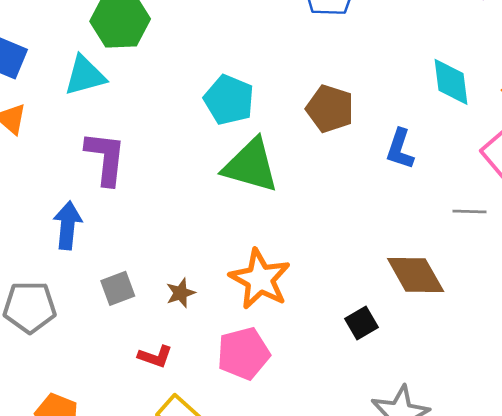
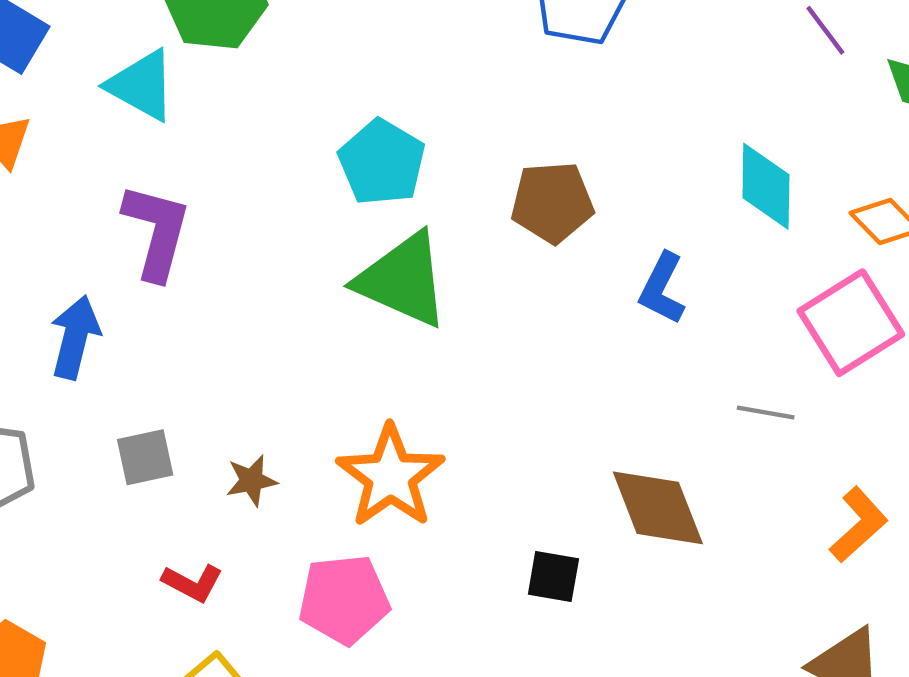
cyan triangle: (85, 76) -> (142, 85), turned 36
brown pentagon: (330, 109) -> (552, 202), turned -30
black square: (362, 323) -> (553, 576), turned 32

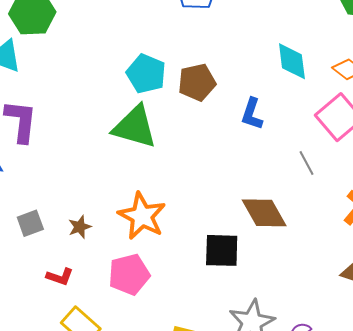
cyan pentagon: (382, 162) -> (146, 74), moved
gray line: (766, 413) -> (306, 163), turned 60
black square: (553, 576) -> (222, 250), size x1.5

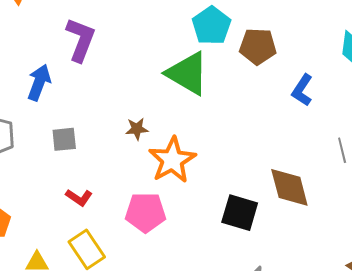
brown star: (80, 227) -> (137, 129), moved

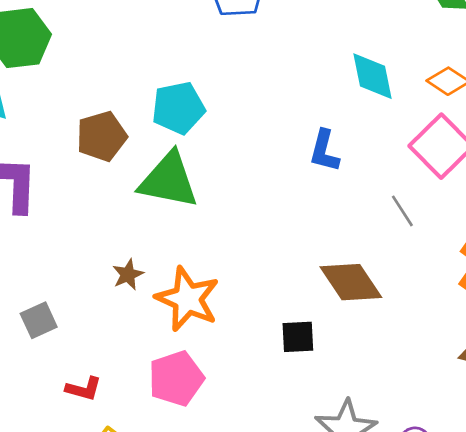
cyan pentagon: (212, 26) -> (178, 108), turned -30
brown pentagon: (258, 46) -> (101, 136), moved
black square: (240, 213) -> (298, 337), size x0.7

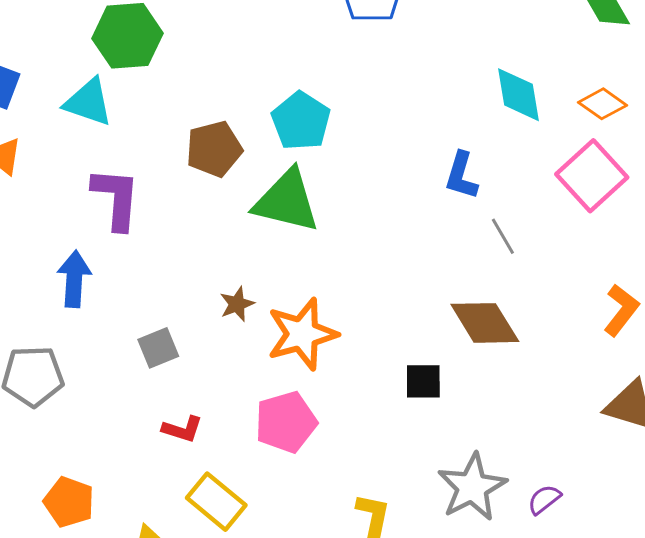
cyan pentagon: (178, 108) -> (301, 121), turned -30
gray line: (402, 211) -> (503, 236), moved
orange star: (187, 299) -> (302, 334), turned 30
gray square: (39, 320) -> (158, 348), moved

